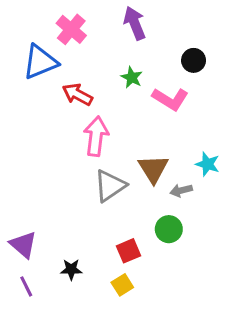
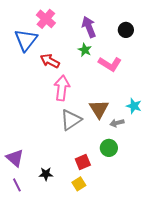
purple arrow: (135, 23) -> (89, 27), moved
black circle: (194, 60) -> (126, 30), moved
blue triangle: (40, 62) -> (26, 40), turned -30

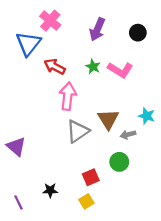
purple arrow: (89, 27) -> (97, 29), turned -135
green star: (85, 50) -> (93, 67), moved
purple triangle: (15, 158) -> (16, 147), moved

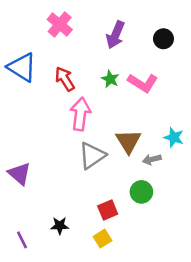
blue triangle: (28, 44) -> (22, 67), moved, turned -36
red arrow: (55, 67) -> (65, 79), turned 30

